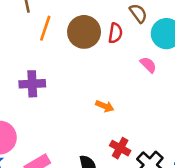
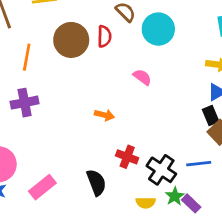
orange line: (45, 28) -> (27, 57), moved
pink semicircle: (148, 65) -> (142, 77), moved

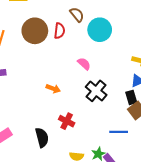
black cross: (161, 170) -> (96, 91), moved

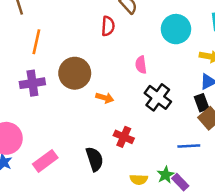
cyan circle: (100, 30) -> (176, 29), moved
brown circle: (35, 31) -> (75, 73), moved
pink semicircle: (84, 64) -> (141, 65), turned -136

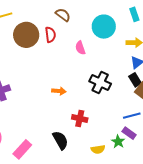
pink semicircle: (141, 65) -> (80, 48), moved
brown circle: (75, 73) -> (26, 35), moved
purple rectangle: (180, 182) -> (129, 133), moved

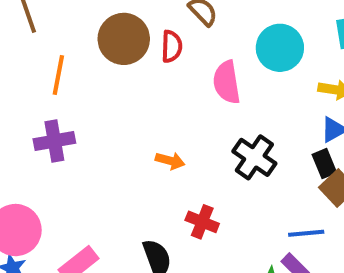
pink semicircle: (80, 48) -> (227, 82), size x1.5

